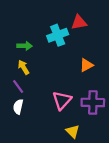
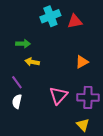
cyan cross: (58, 35) -> (50, 16), moved
yellow arrow: (23, 67) -> (32, 62), moved, turned -48
yellow triangle: (73, 131) -> (83, 125), moved

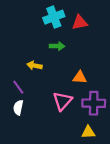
green arrow: (23, 44) -> (57, 46), moved
orange triangle: (82, 62) -> (80, 77), moved, turned 32
yellow triangle: (83, 125) -> (88, 132), turned -48

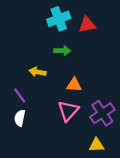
orange triangle: (80, 77) -> (74, 85), moved
purple cross: (94, 103) -> (102, 113), turned -35

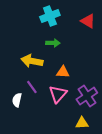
red triangle: (87, 25) -> (88, 21), moved, turned 42
yellow arrow: (37, 72) -> (32, 61), size x1.5
purple line: (20, 96) -> (32, 87), moved

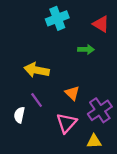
green arrow: (53, 43) -> (86, 49), moved
orange triangle: (63, 72) -> (72, 93), moved, turned 40
pink triangle: (58, 94) -> (66, 123), moved

